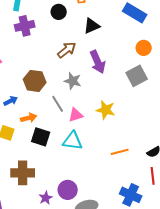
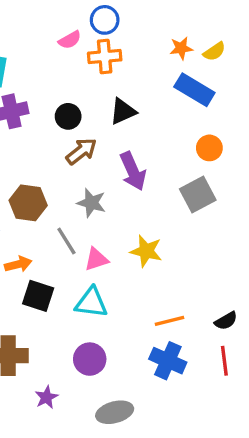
black circle: (59, 12) -> (68, 116), moved
purple circle: (68, 190) -> (90, 359), moved
blue cross: (131, 195) -> (168, 361), moved

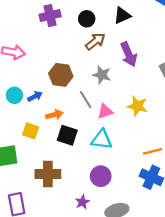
purple star: (46, 397) -> (82, 202), moved

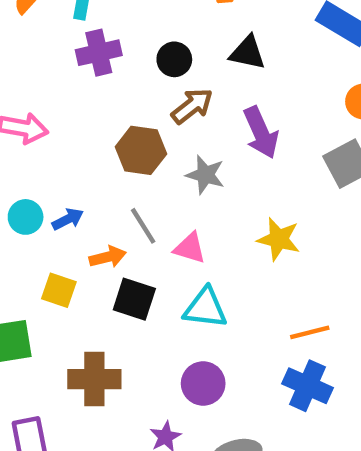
black triangle: (122, 16) -> (248, 53), turned 36
brown hexagon: (61, 75) -> (141, 150), moved
gray line: (86, 100) -> (143, 226), moved
pink triangle: (105, 111) -> (190, 248), moved, turned 35

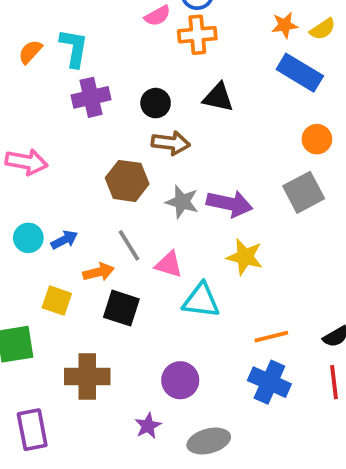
brown arrow: (192, 106) -> (171, 143), turned 45
purple arrow: (261, 133) -> (230, 204), moved, turned -54
cyan triangle: (205, 308) -> (201, 301), moved

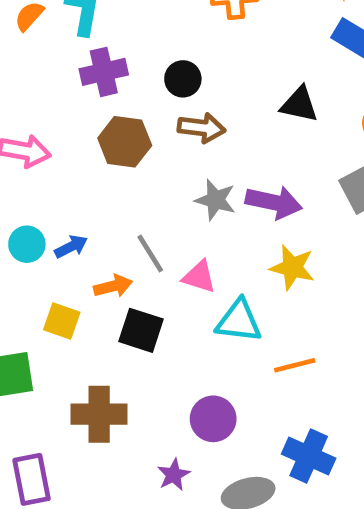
black triangle: (218, 97) -> (299, 104), moved
brown hexagon: (127, 181) -> (125, 142), moved
orange line: (271, 337) -> (295, 365), moved
blue cross: (269, 382) -> (309, 456), moved

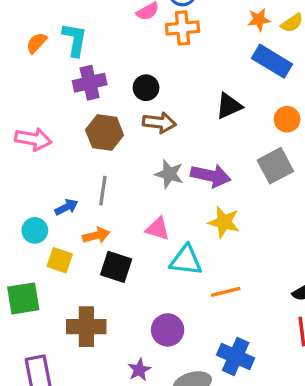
black triangle: (299, 104) -> (229, 106), turned -36
cyan circle: (27, 244) -> (35, 230), moved
gray line: (150, 253) -> (103, 191), moved, turned 40

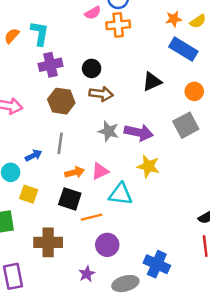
pink triangle: (158, 229) -> (100, 171), turned -42
orange arrow: (96, 235) -> (75, 172), moved
orange line: (226, 292) -> (92, 217), moved

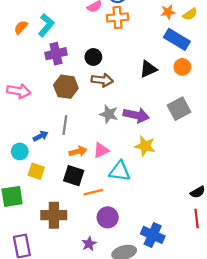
cyan L-shape: (40, 33) -> (46, 25), turned 30
orange circle: (194, 91) -> (182, 67), moved

